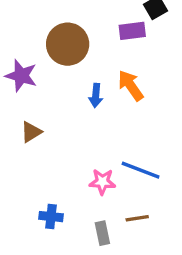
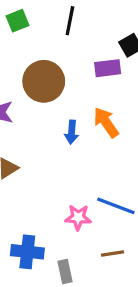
blue cross: (51, 217) -> (27, 252), size x1.4
gray rectangle: (102, 233) -> (65, 271), moved

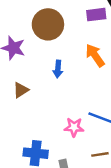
blue arrow: (72, 132) -> (58, 69), moved

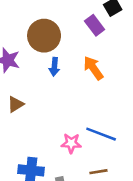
purple rectangle: (96, 15) -> (95, 25), turned 60
blue arrow: (58, 69) -> (54, 67), moved

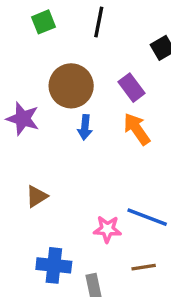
purple rectangle: (95, 25) -> (132, 88), moved
brown triangle: (16, 104) -> (37, 196), moved

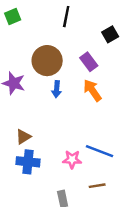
green square: (43, 22) -> (13, 17), moved
blue cross: (54, 265) -> (28, 162), moved

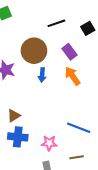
black line: (66, 17) -> (56, 23), moved, turned 60
pink star: (72, 159) -> (49, 143), moved

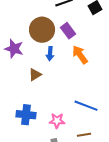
purple rectangle: (69, 52) -> (68, 31), moved
brown triangle: (14, 116) -> (35, 75), moved

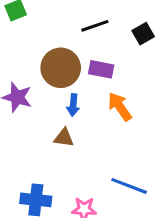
purple rectangle: (68, 31) -> (101, 69), turned -42
brown triangle: (35, 75) -> (64, 138), moved, turned 40

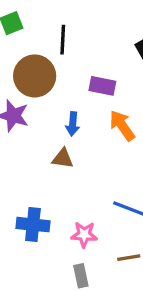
black line: (95, 26) -> (63, 40), moved, turned -68
brown circle: (61, 68) -> (35, 76), moved

